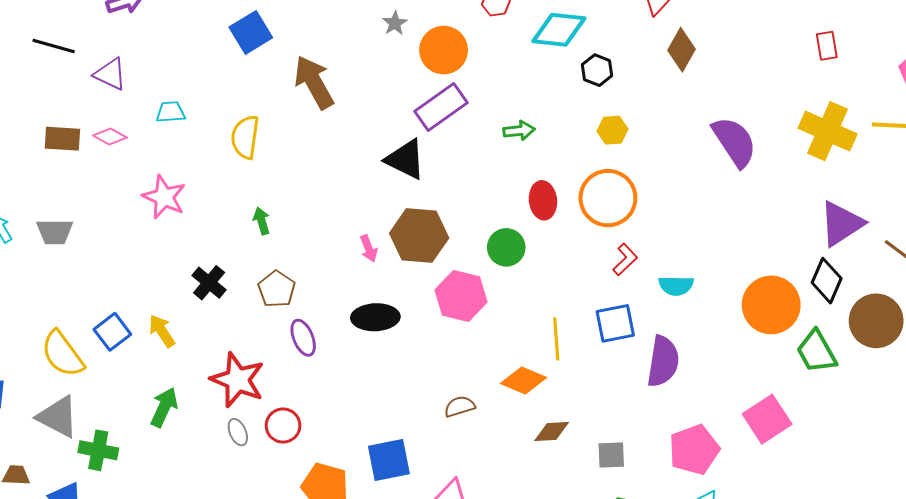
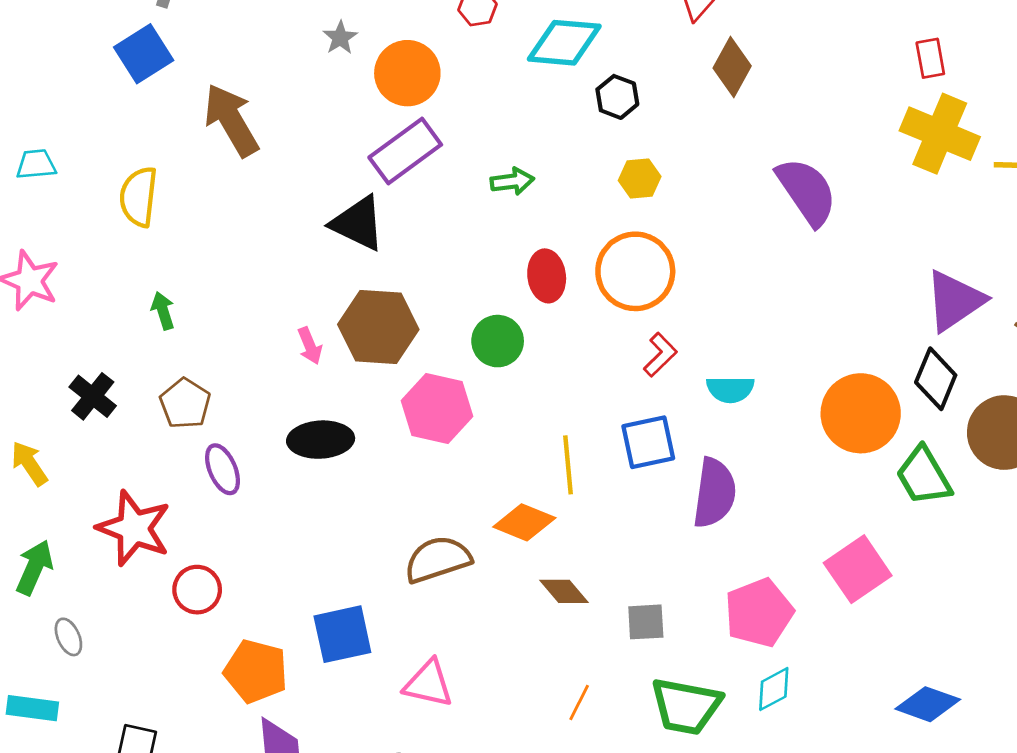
yellow cross: (828, 131) -> (940, 134), moved
brown semicircle: (460, 406) -> (438, 559), size x1.6
brown diamond: (552, 431) -> (564, 591), turned 54
gray ellipse: (238, 432) -> (68, 637), moved

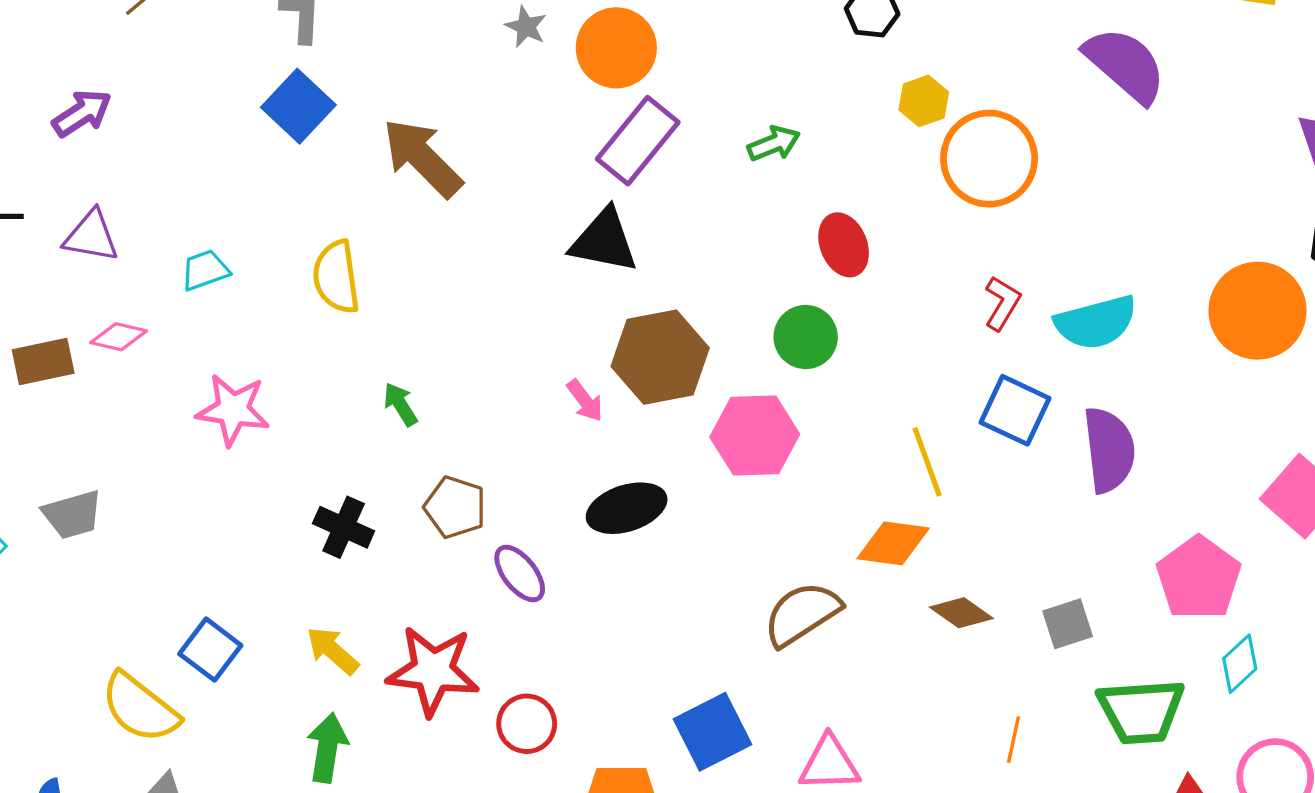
orange circle: (635, 271) -> (989, 159), moved
cyan semicircle: (730, 389) -> (1096, 322), size x1.4
blue square: (648, 442) -> (1015, 410), turned -38
yellow arrow: (29, 463) -> (333, 651), moved

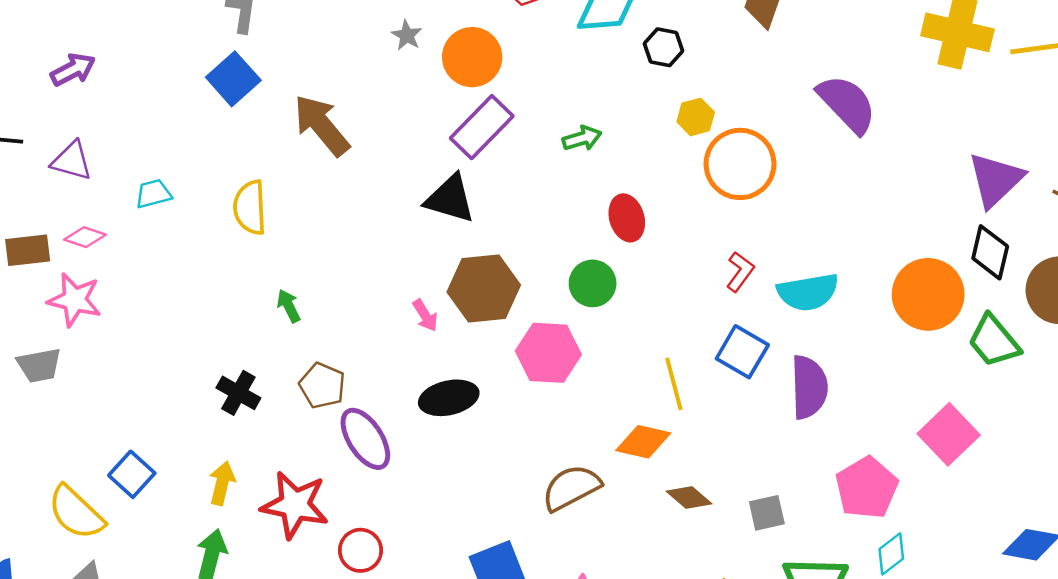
pink star: (233, 410) -> (75, 300), moved
purple ellipse: (520, 574) -> (365, 439), size x1.4
yellow arrow: (333, 651) -> (222, 483), turned 57

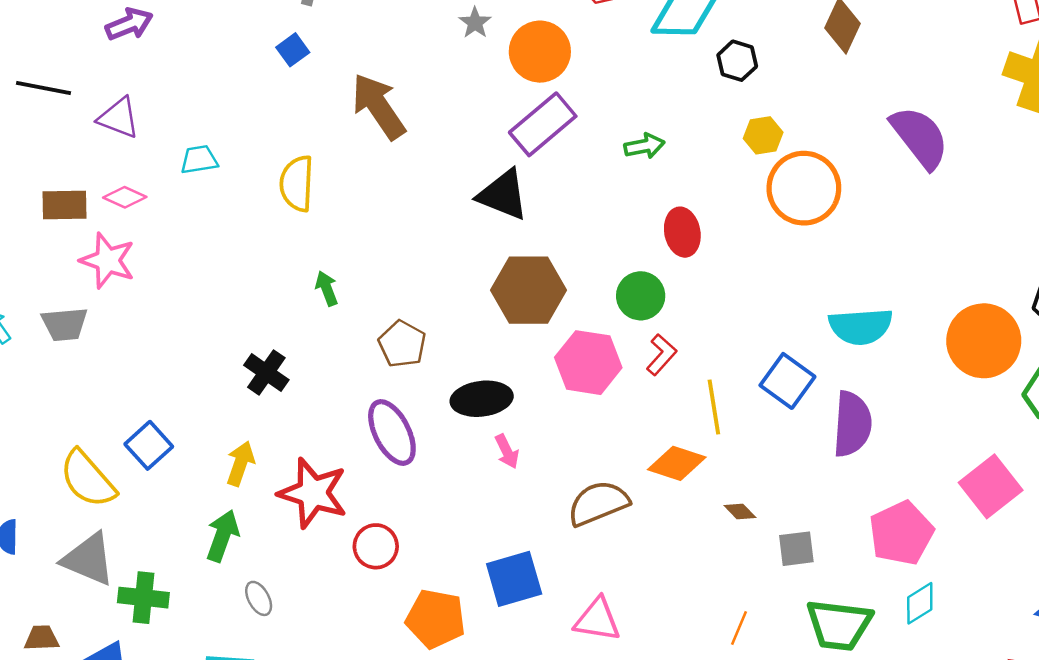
blue square: (233, 79) -> (293, 50), size x0.6
red L-shape: (740, 272) -> (661, 355), moved
pink arrow: (425, 315) -> (507, 451), moved
brown pentagon: (322, 386) -> (402, 344), moved
brown diamond: (689, 498) -> (740, 512), moved, size x0.7

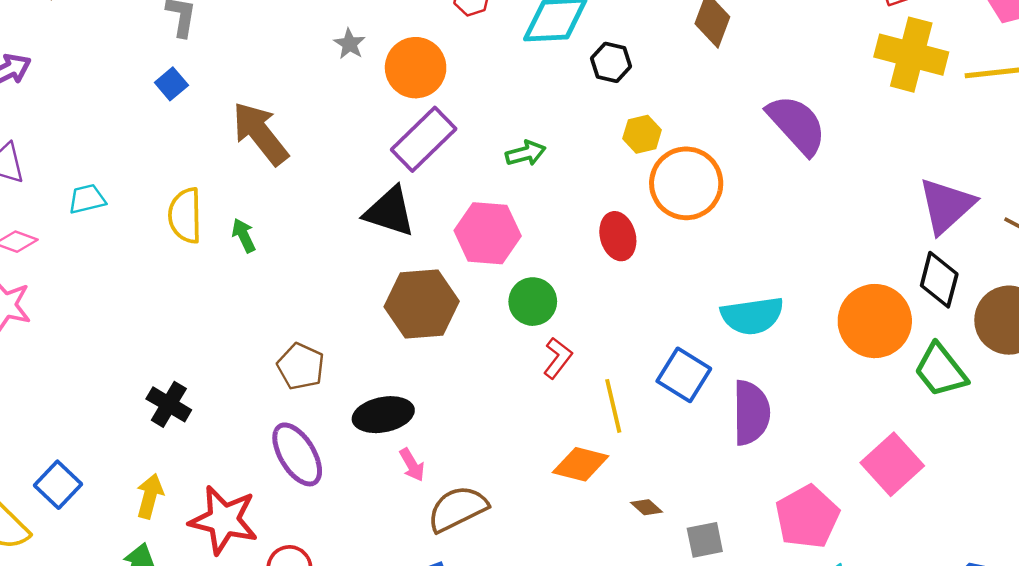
red ellipse: (682, 232) -> (618, 236), moved
green arrow: (327, 288) -> (244, 235), moved
pink hexagon: (588, 363) -> (488, 233), moved
brown semicircle: (598, 503) -> (457, 509), moved

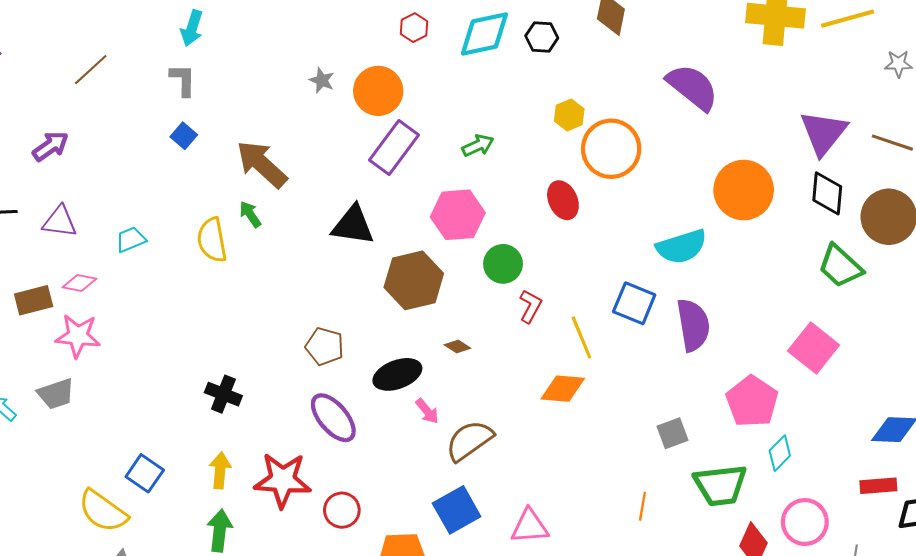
black hexagon: (611, 62) -> (542, 37), moved
black triangle: (390, 212) -> (353, 225), moved
green arrow: (244, 235) -> (250, 214), moved
orange circle: (875, 321) -> (744, 190), moved
brown diamond: (646, 507) -> (457, 347), moved

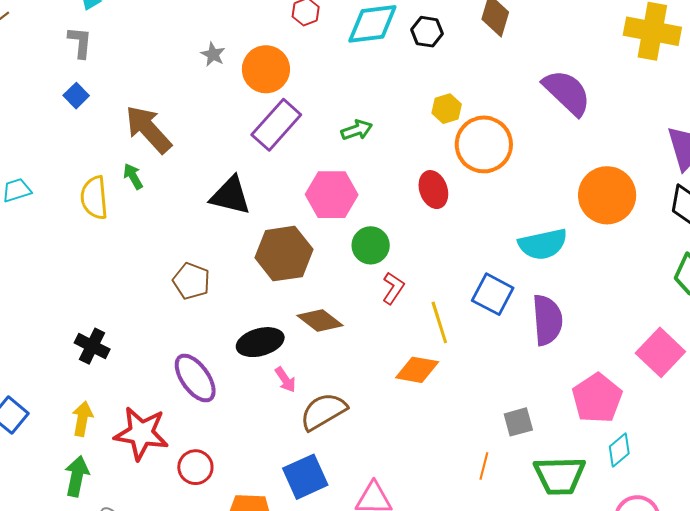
brown pentagon: (325, 346) -> (191, 281), moved
brown diamond: (457, 347) -> (320, 321), size x1.8
orange line: (642, 506) -> (484, 466), moved

